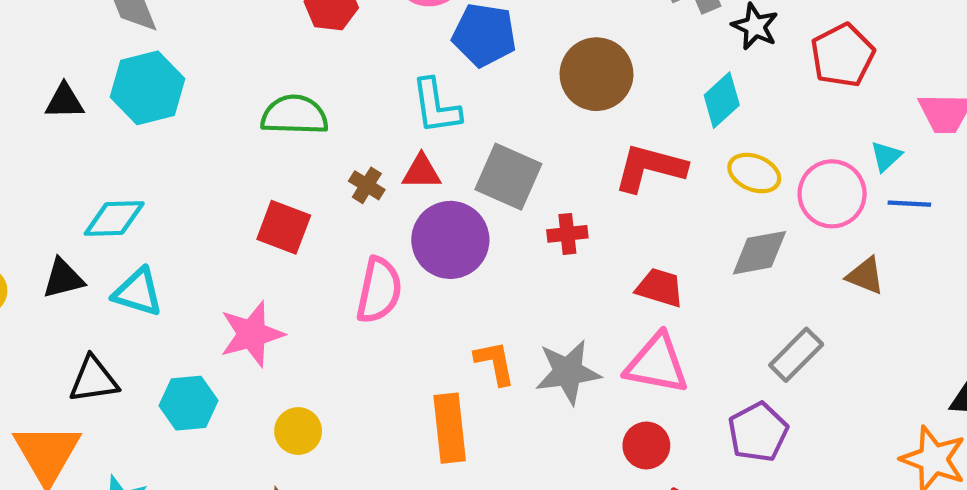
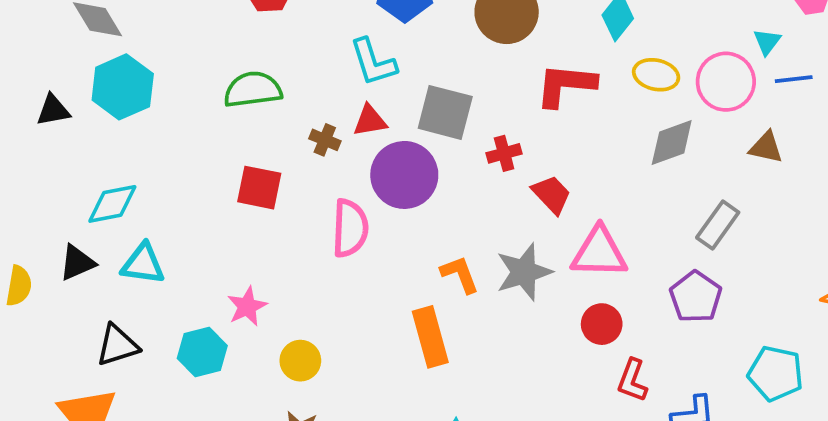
red trapezoid: (660, 288) -> (552, 194), moved, turned 39
pink star: (252, 334) -> (247, 306), moved, size x0.7

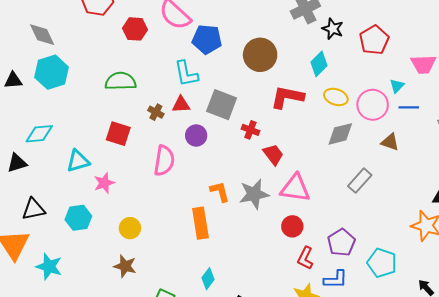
red cross: (504, 153) -> (250, 130), turned 30
purple circle: (404, 175) -> (196, 135), size x0.6
cyan triangle: (143, 264) -> (78, 161), moved, turned -30
purple pentagon: (696, 297) -> (341, 242), moved
pink star: (247, 306) -> (104, 183), moved

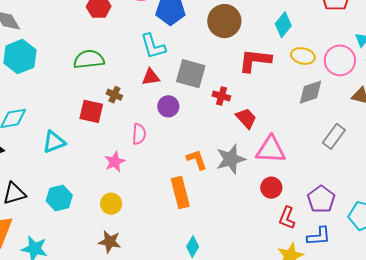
brown cross: (156, 112) -> (114, 95), moved
pink semicircle: (164, 161) -> (139, 134), size x0.7
pink star: (104, 183) -> (115, 162), moved

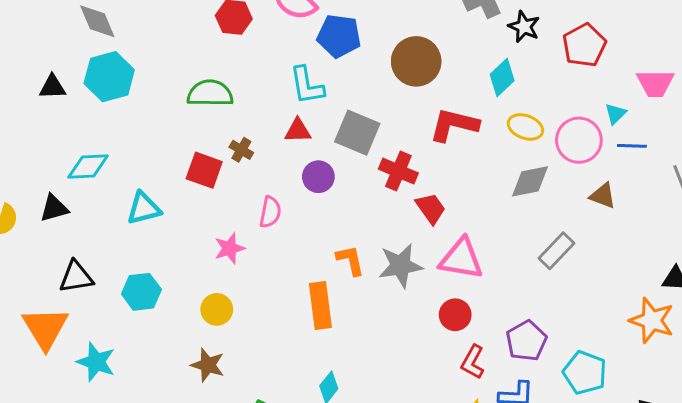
red cross: (221, 96) -> (398, 171), size x1.4

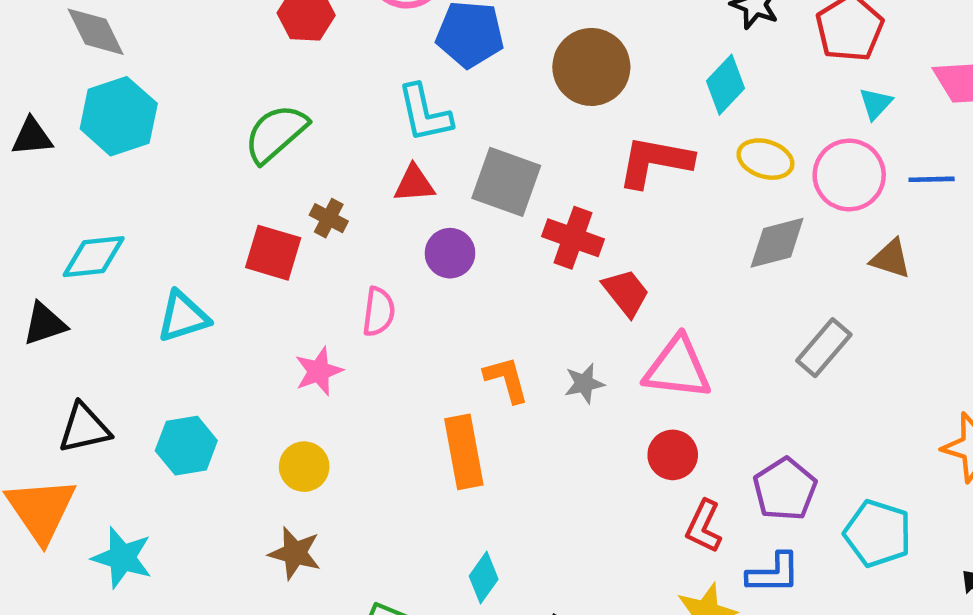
green semicircle: (210, 93) -> (276, 133), turned -39
cyan triangle: (615, 114) -> (876, 104), moved
gray star: (401, 266) -> (584, 383), size x0.6

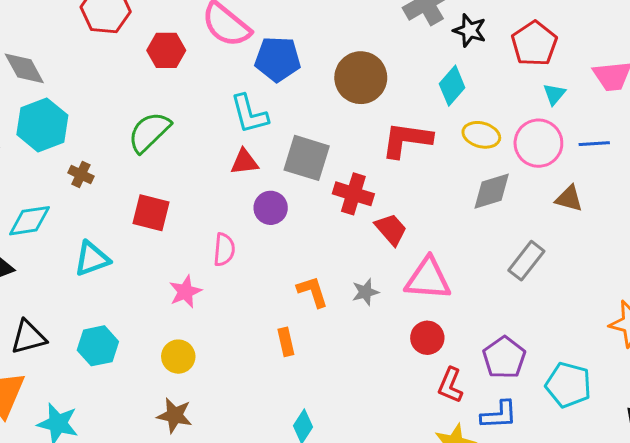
brown cross: (329, 218) -> (81, 174), moved
orange rectangle: (464, 452) -> (286, 342), size x0.6

